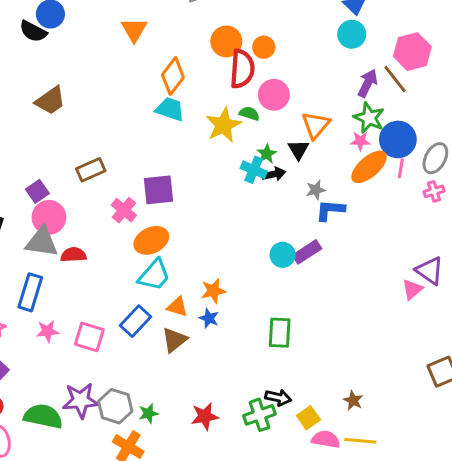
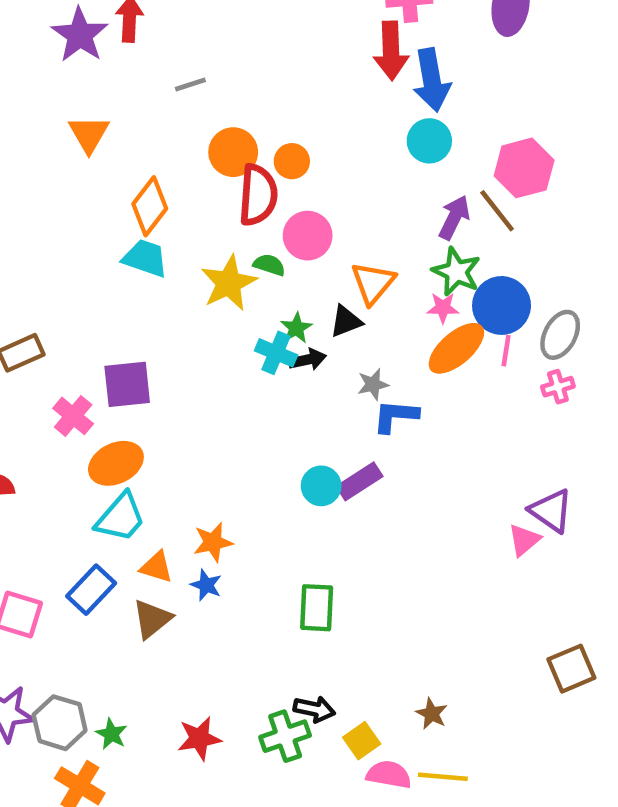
black triangle: (298, 150) -> (346, 321), turned 40
green star: (148, 413) -> (111, 734), turned -30

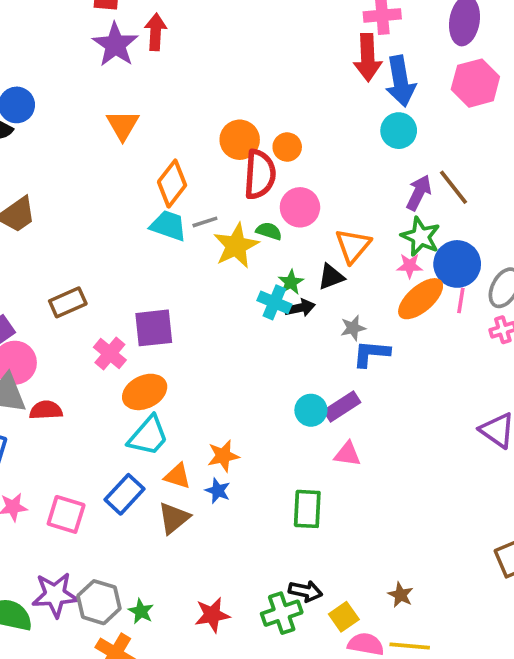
gray line: (190, 84) -> (205, 222), moved
pink hexagon: (524, 168) -> (475, 83), moved
pink triangle: (524, 540) -> (347, 454), moved, turned 48

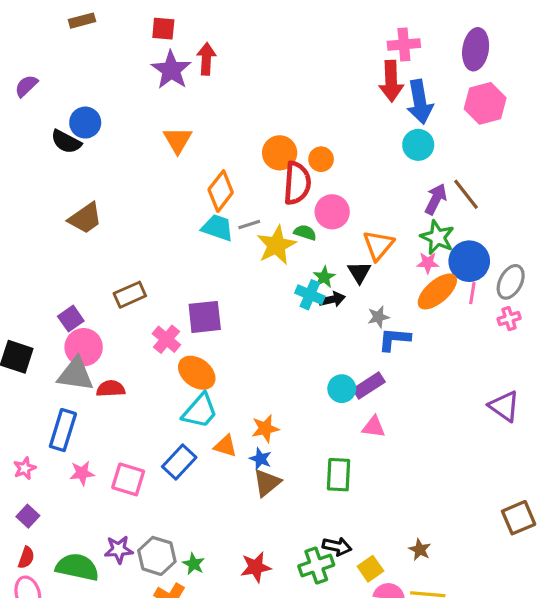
black triangle: (331, 277) -> (359, 272), turned -40
orange ellipse: (145, 392) -> (197, 373), turned 63
brown triangle: (174, 518) -> (267, 483), moved
purple star: (55, 595) -> (119, 550), size x0.7

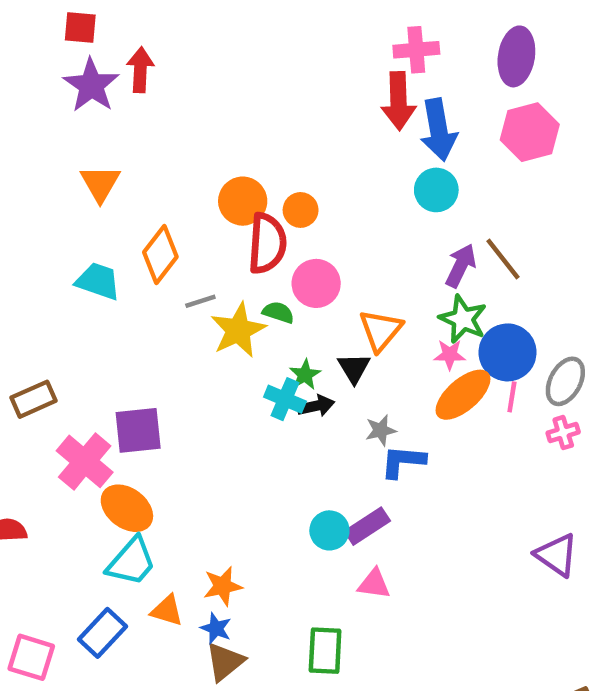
cyan trapezoid: (217, 228) -> (98, 281), moved
pink cross: (166, 339) -> (85, 461), size x1.4

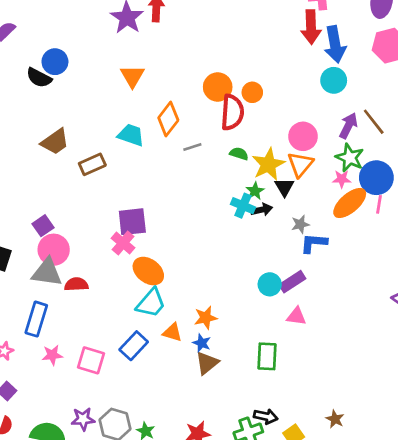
pink circle: (316, 283) -> (303, 136), moved
yellow star: (238, 330) -> (268, 164), moved
brown rectangle: (33, 399) -> (92, 164), moved
purple square: (138, 430) -> (132, 222), moved
pink cross: (85, 461) -> (123, 243), size x0.7

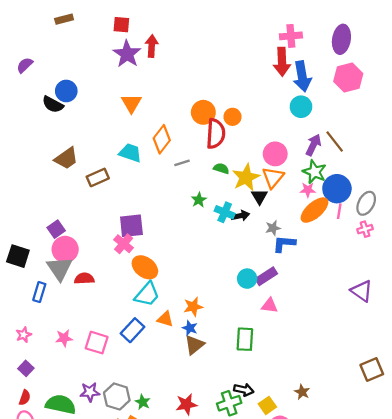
green star: (255, 191) -> (199, 200), moved
gray triangle: (47, 272) -> (60, 268), turned 48
blue rectangle: (36, 319) -> (39, 292), moved, size x0.7

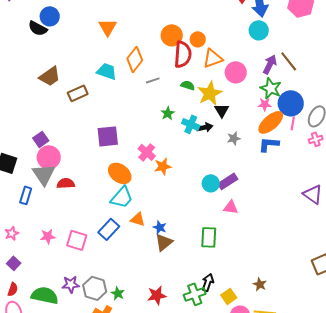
orange triangle: (273, 177) -> (213, 58), moved, turned 30
pink cross: (124, 244) -> (147, 152), moved
blue L-shape: (284, 244) -> (269, 144), moved
orange star: (193, 307) -> (163, 166), moved
black arrow: (244, 390) -> (208, 282), turned -84

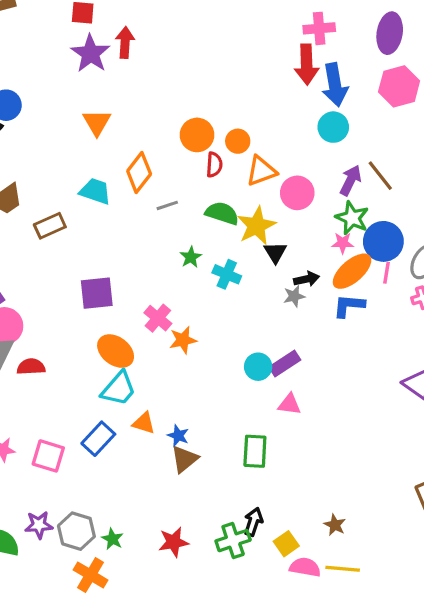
red semicircle: (183, 54) -> (214, 165), size x0.6
green semicircle: (188, 85) -> (222, 213), size x1.5
black arrow: (205, 127) -> (307, 279), moved

